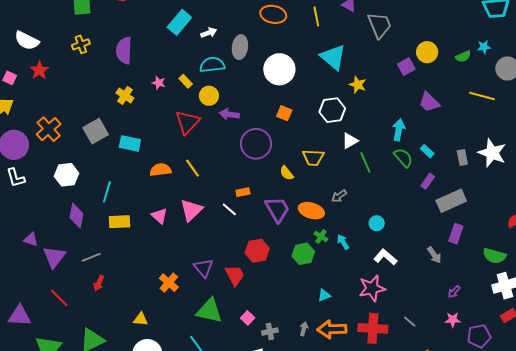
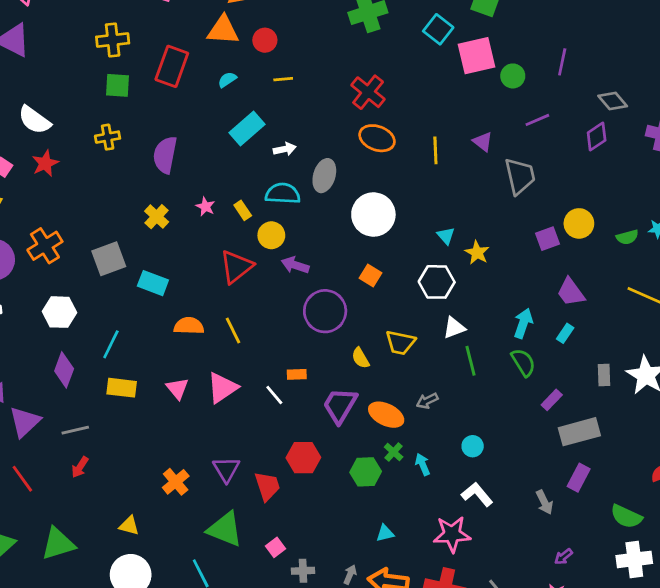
cyan triangle: (333, 57) -> (446, 236), moved, size x0.5
cyan rectangle: (427, 151) -> (565, 333), moved, turned 72
purple trapezoid: (277, 209) -> (340, 405), turned -128

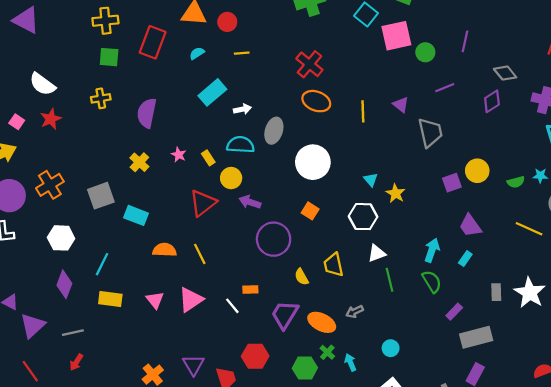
yellow trapezoid: (400, 343) -> (334, 265), turned 65

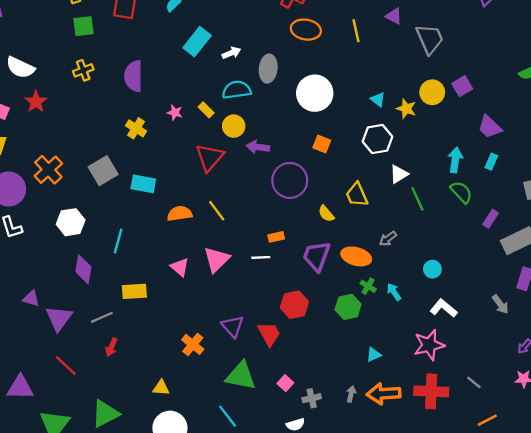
yellow circle: (477, 171) -> (432, 92), moved
yellow rectangle: (110, 299) -> (134, 291), moved
white line: (232, 306) -> (261, 257), turned -42

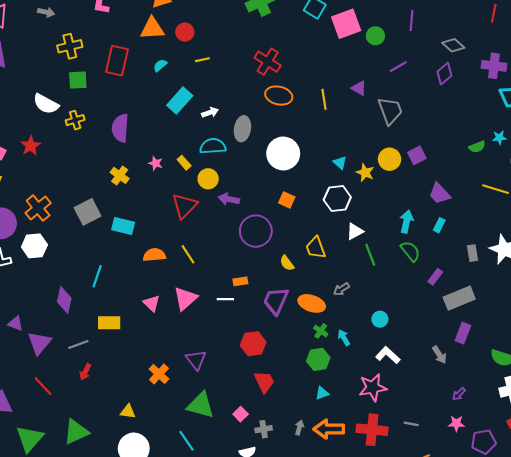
white semicircle: (20, 67) -> (46, 104), moved
white hexagon: (71, 222) -> (34, 246), moved
green hexagon: (348, 307) -> (318, 359), moved
red trapezoid: (269, 334) -> (264, 382), moved
gray line: (474, 382) -> (411, 424), turned -32

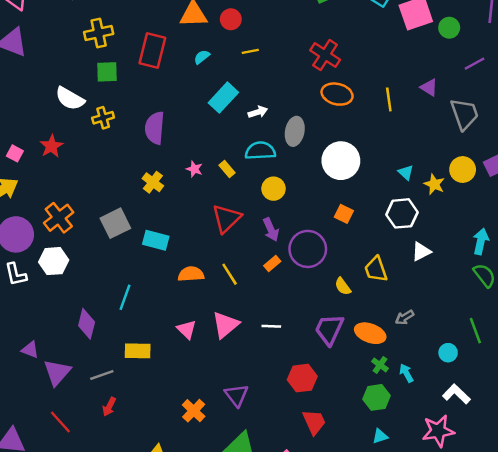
yellow circle: (208, 179) -> (273, 189), moved
purple arrow: (229, 199) -> (271, 230), moved, turned -126
green line: (370, 255) -> (475, 331), moved
orange rectangle: (240, 281) -> (272, 263), moved, turned -32

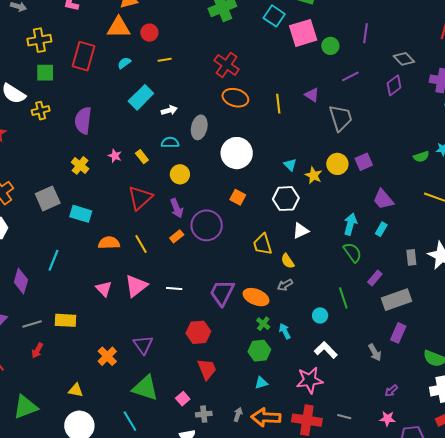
cyan semicircle: (260, 151) -> (170, 142), size x0.7
yellow semicircle: (343, 286) -> (288, 261), moved
yellow rectangle: (138, 351) -> (65, 320), moved

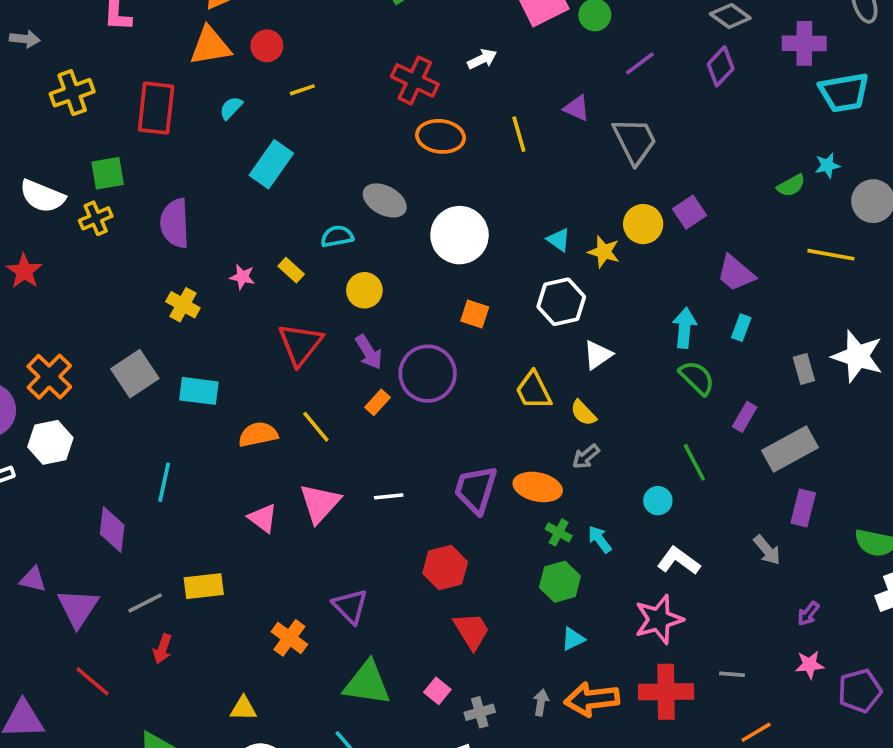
green square: (45, 73) -> (108, 173), moved
white arrow: (169, 110) -> (482, 59), moved
gray ellipse: (199, 127) -> (385, 200), turned -65

